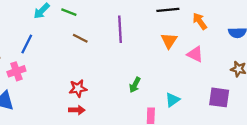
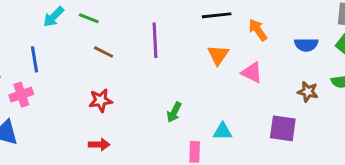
blue line: (27, 44) -> (34, 59), turned -36
red star: (78, 88) -> (101, 100), moved
cyan triangle: (172, 100) -> (223, 131), turned 35

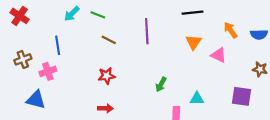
orange arrow: (258, 30) -> (231, 30), moved

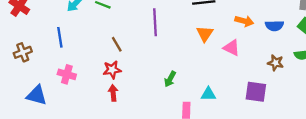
orange arrow: (231, 30) -> (244, 21), turned 140
brown line: (109, 40) -> (117, 44), moved, turned 32
pink cross: (48, 71) -> (67, 74), moved, turned 35
red arrow: (106, 108) -> (113, 93), moved, turned -96

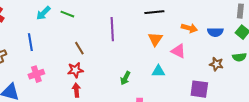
pink cross: (67, 74) -> (36, 74), turned -35
cyan triangle: (208, 94) -> (158, 71), moved

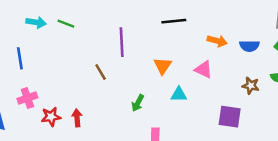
cyan arrow: (43, 13) -> (36, 22), turned -126
orange triangle: (155, 39) -> (163, 66), moved
brown line: (79, 48) -> (101, 72), moved
red star: (75, 70) -> (51, 117), moved

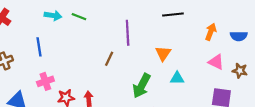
orange arrow: (217, 41) -> (211, 32), turned -84
pink triangle: (204, 69) -> (216, 62), moved
brown line: (101, 72) -> (109, 59), turned 56
green arrow: (138, 103) -> (142, 86), size x1.6

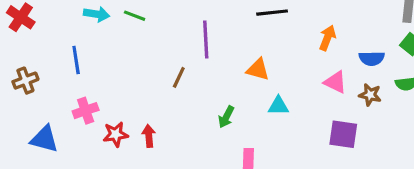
blue semicircle: (239, 36) -> (372, 58), moved
orange triangle: (163, 53) -> (258, 69), turned -49
green arrow: (142, 86) -> (226, 117), size x0.6

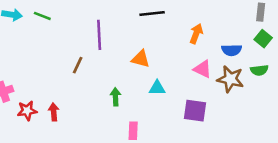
brown star: (370, 95) -> (230, 79), size x1.5
green arrow: (226, 117) -> (115, 97), turned 150
purple square: (343, 134) -> (195, 111), moved

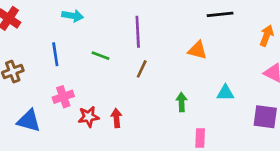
green line: (42, 16) -> (100, 56), moved
purple line: (99, 35) -> (138, 32), moved
orange triangle: (141, 59) -> (197, 50), moved

